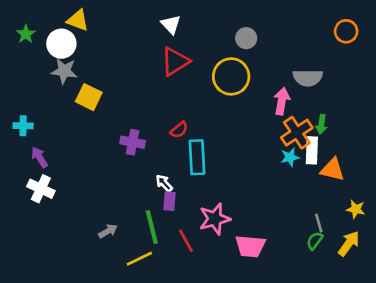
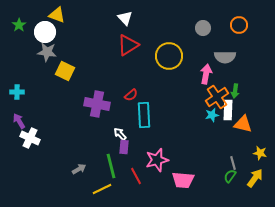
orange circle: (346, 31) -> (239, 25), moved
gray circle: (246, 38) -> (203, 28), moved
purple cross: (133, 142) -> (97, 104), size x1.4
purple arrow: (39, 157) -> (19, 121), moved

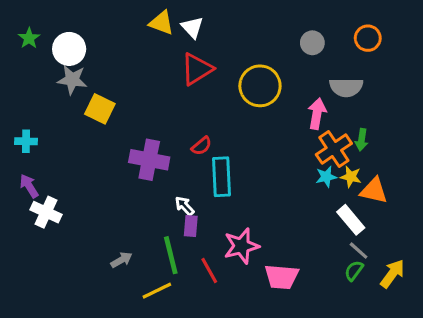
yellow triangle: (57, 15) -> (161, 23), moved
white rectangle: (228, 110) -> (351, 220), moved, turned -42
yellow star: (260, 153) -> (351, 177), moved
gray line: (233, 163) -> (359, 251), turned -32

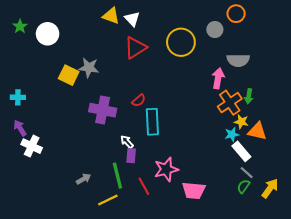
orange circle: (368, 38) -> (236, 14), moved
gray star: (72, 80) -> (89, 68), moved
yellow circle: (260, 86) -> (181, 42), moved
cyan star: (326, 177) -> (232, 134), moved

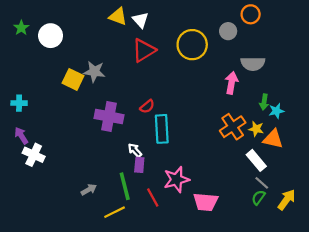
orange cross: (230, 103) -> (233, 127), moved
cyan star: (232, 134) -> (276, 111), moved

